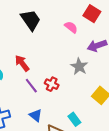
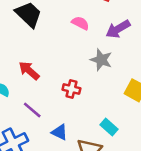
pink semicircle: (71, 27) -> (80, 23), moved
purple line: (31, 86) -> (32, 110), moved

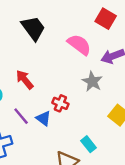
pink semicircle: (80, 23) -> (79, 45), size x1.5
blue triangle: (60, 132) -> (43, 118), moved

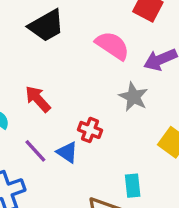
black trapezoid: (33, 28) -> (46, 26), turned 100
cyan rectangle: (88, 144) -> (133, 186), turned 35

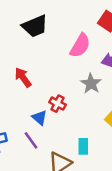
pink semicircle: (112, 46) -> (80, 46), turned 80
purple line: (35, 151) -> (31, 140), moved

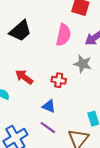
red cross: (57, 104) -> (59, 80), moved

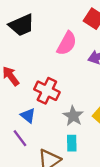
gray star: (83, 64) -> (73, 116), moved
red cross: (59, 80) -> (47, 91), size x1.5

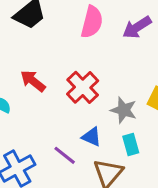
red cross: (47, 91) -> (83, 87), turned 35
blue triangle: (28, 115) -> (92, 137), moved

